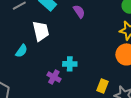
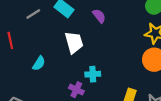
white trapezoid: (41, 31) -> (74, 42), moved

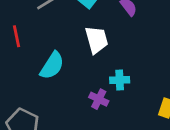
cyan semicircle: (39, 63) -> (52, 66), size x1.5

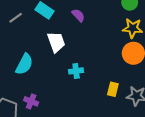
purple cross: (99, 99) -> (31, 101), moved

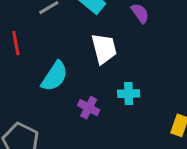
purple cross: (31, 101) -> (89, 108), moved

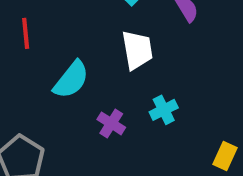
cyan cross: (129, 94) -> (164, 110), turned -30

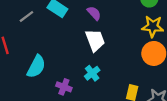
white trapezoid: (137, 50) -> (95, 40), moved

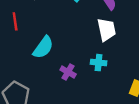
cyan cross: (92, 73) -> (99, 63), turned 35

